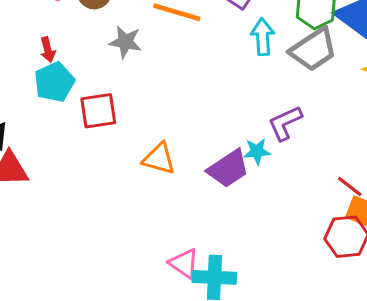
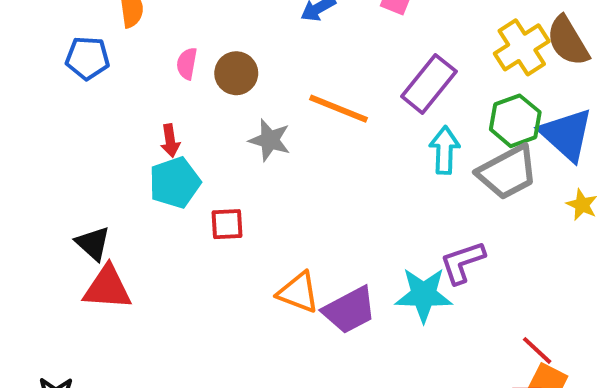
red square: (98, 111) -> (227, 224), size x0.7
cyan star: (257, 151) -> (424, 295), size x1.6
purple trapezoid: (228, 169) -> (349, 310), moved

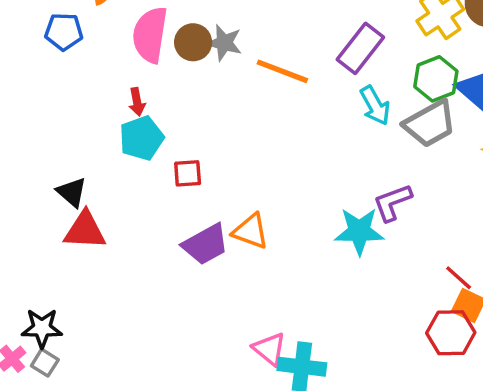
pink semicircle: (187, 64) -> (150, 35), size x2.0
gray star: (270, 140) -> (224, 43), moved
cyan arrow: (445, 150) -> (375, 106), turned 150
purple trapezoid: (349, 310) -> (205, 244), moved

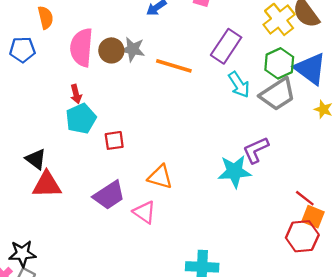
purple trapezoid: (205, 244) -> (109, 195), moved
pink triangle: (269, 349) -> (144, 212), moved

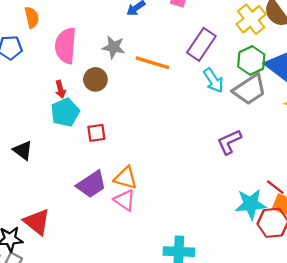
brown circle: (111, 50) -> (95, 79), moved
cyan star: (235, 171) -> (251, 204), moved
orange triangle: (160, 177) -> (126, 178), moved
red triangle: (47, 185) -> (37, 222), moved, turned 40

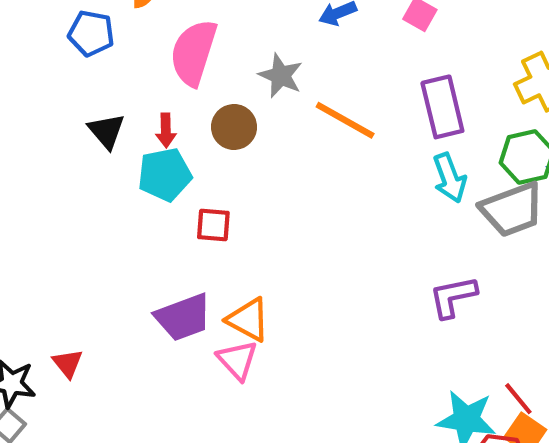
purple rectangle: (201, 44) -> (442, 107), turned -60
black triangle: (23, 150) -> (106, 131), moved
red triangle: (37, 222) -> (68, 363), size x0.6

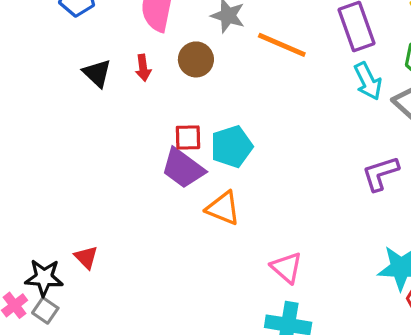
cyan pentagon: (165, 175) -> (232, 147), moved
purple trapezoid: (183, 317) -> (183, 168), moved, turned 63
pink triangle: (237, 360) -> (287, 268), moved

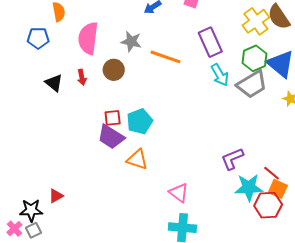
purple L-shape: (380, 173) -> (232, 159), moved
red triangle: (86, 257) -> (56, 196), turned 49
gray square: (45, 310) -> (33, 230), turned 35

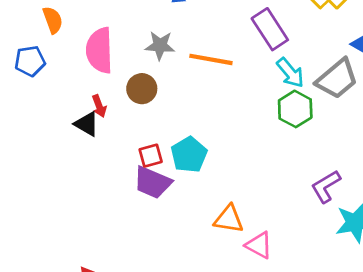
green hexagon: (255, 58) -> (295, 109), moved
black triangle: (54, 83) -> (87, 124), moved
orange triangle: (137, 159) -> (229, 219), moved

